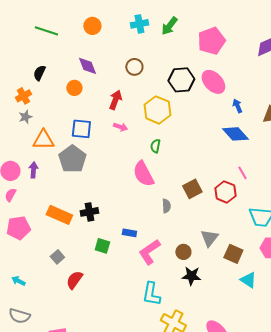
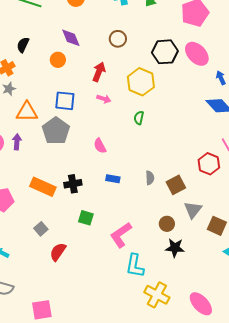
pink semicircle: (143, 174) -> (100, 146), moved, size x0.6
brown square: (192, 189) -> (176, 185), moved
blue rectangle: (129, 233) -> (113, 179), moved
pink L-shape: (149, 252) -> (121, 235), moved

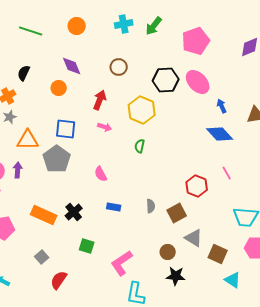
red hexagon: (209, 164) -> (197, 186), moved
black cross: (73, 184) -> (74, 212), turned -30
gray triangle: (193, 210) -> (194, 238), turned -36

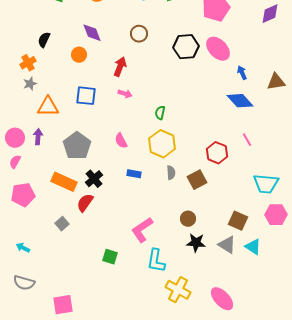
yellow hexagon: (142, 110) -> (162, 144), moved
gray pentagon: (57, 159) -> (77, 146), moved
gray triangle: (194, 238) -> (227, 245), moved
green square: (87, 246) -> (110, 257), moved
red semicircle: (59, 280) -> (85, 203), moved

